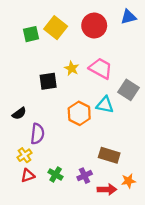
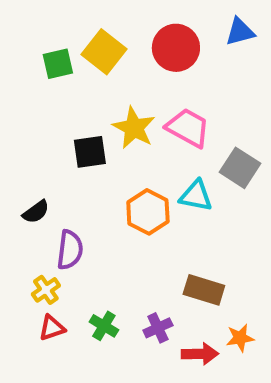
yellow star: (72, 68) -> (134, 128), size x1.5

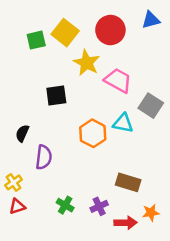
yellow star: (134, 128) -> (87, 63), moved
black semicircle: (36, 212) -> (22, 133), turned 150
yellow cross: (46, 290) -> (13, 182), moved
red triangle: (52, 328) -> (17, 206), moved

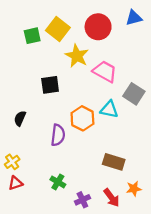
purple semicircle: (44, 157) -> (58, 135), moved
purple cross: (99, 206) -> (82, 200), moved
red arrow: (126, 223) -> (111, 198), turned 54

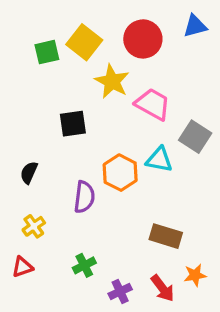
yellow cross: (12, 162) -> (34, 226), moved
green cross: (58, 182) -> (84, 265), turned 32

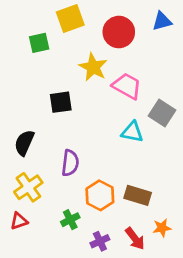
yellow square: (84, 42) -> (70, 19), moved, turned 32
black semicircle: (29, 173) -> (24, 143), size x1.4
orange hexagon: (120, 173) -> (100, 195), moved
yellow cross: (34, 226) -> (28, 187), size x1.5

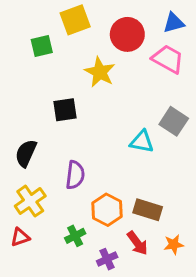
pink trapezoid: (127, 86) -> (168, 59), moved
red arrow: (135, 239) -> (137, 243), moved

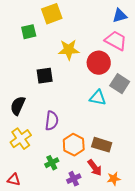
red circle: (127, 34) -> (99, 63), moved
yellow star: (100, 72) -> (69, 50), turned -30
red triangle: (20, 237) -> (14, 180), moved, turned 32
orange star: (174, 245) -> (114, 179), moved

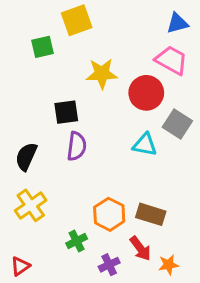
purple semicircle: (52, 121) -> (77, 146), moved
red triangle: (14, 180) -> (20, 266), turned -48

